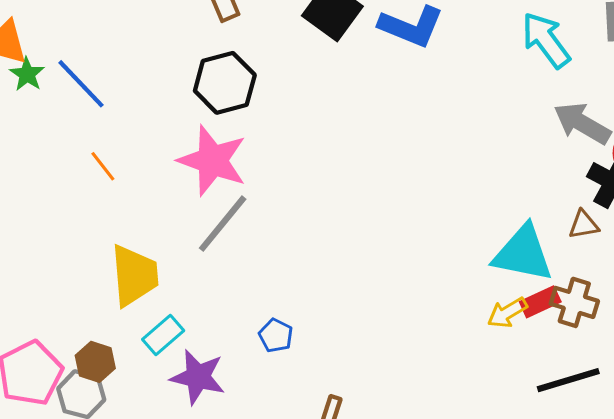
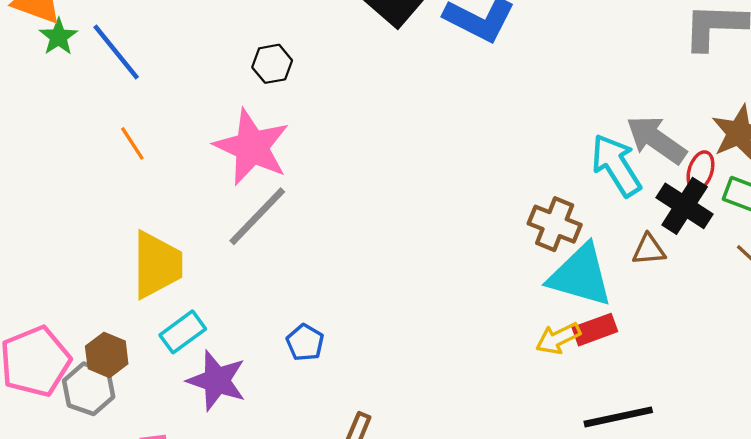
cyan arrow: (546, 40) -> (616, 165), moved
black hexagon: (225, 83) -> (272, 64), size x0.6
brown cross: (574, 302) -> (555, 224), moved

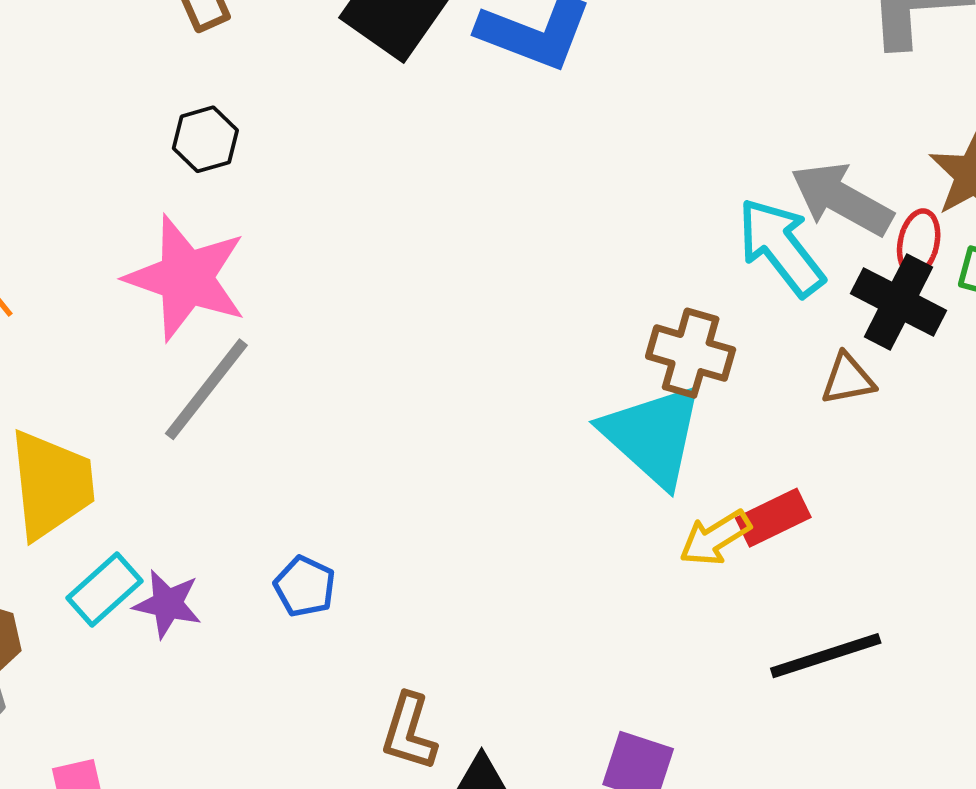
cyan triangle: (580, 276) -> (653, 435), moved, turned 32
purple star: (217, 381) -> (167, 604), moved, size x0.7

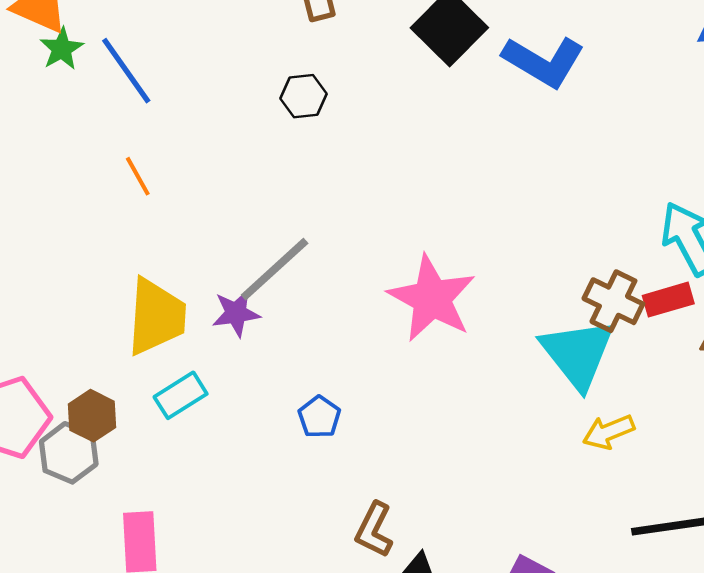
pink star: (186, 278) -> (432, 298), moved
red rectangle: (773, 518) -> (668, 300), moved
purple star: (167, 604) -> (236, 313), moved, turned -30

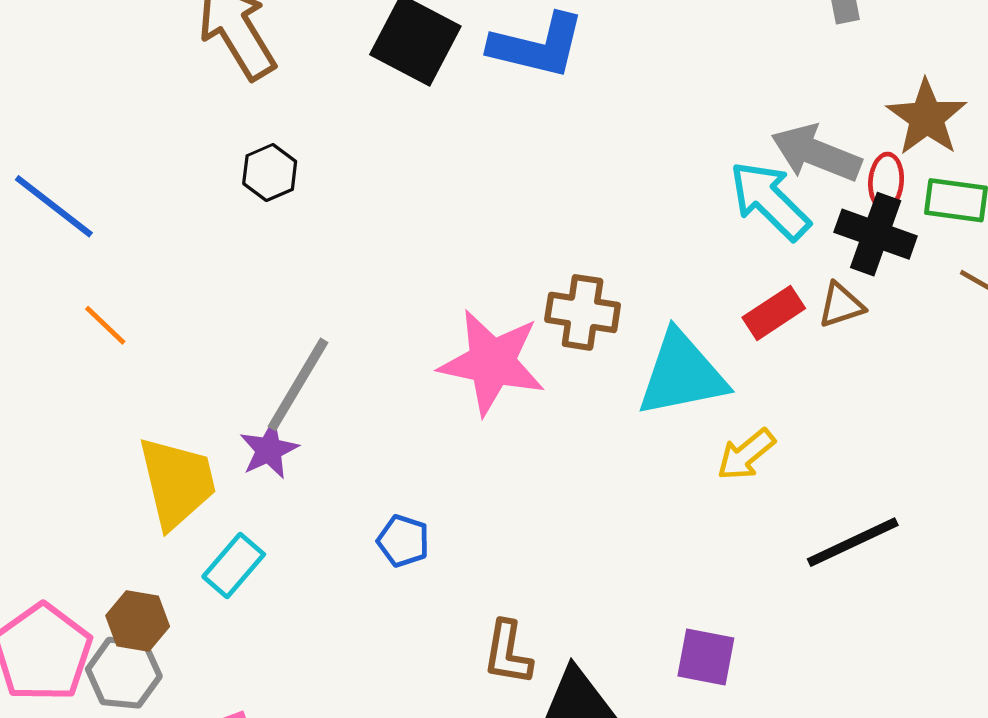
red rectangle: (668, 300) -> (774, 313), moved
brown cross: (613, 301) -> (583, 312), moved
cyan triangle: (578, 354) -> (682, 374), turned -46

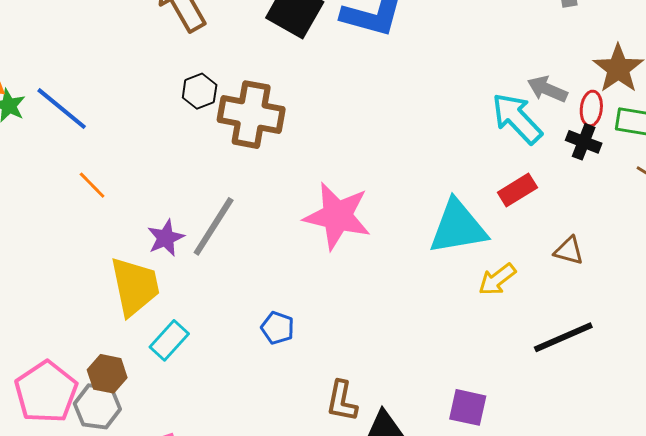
gray arrow: (816, 153) -> (547, 89), size x0.7
black cross: (876, 234) -> (584, 142), size x0.7
brown triangle: (841, 305) -> (569, 251), moved, turned 32
brown cross: (583, 312) -> (251, 115), moved, size x1.4
purple star: (269, 450) -> (166, 238), moved

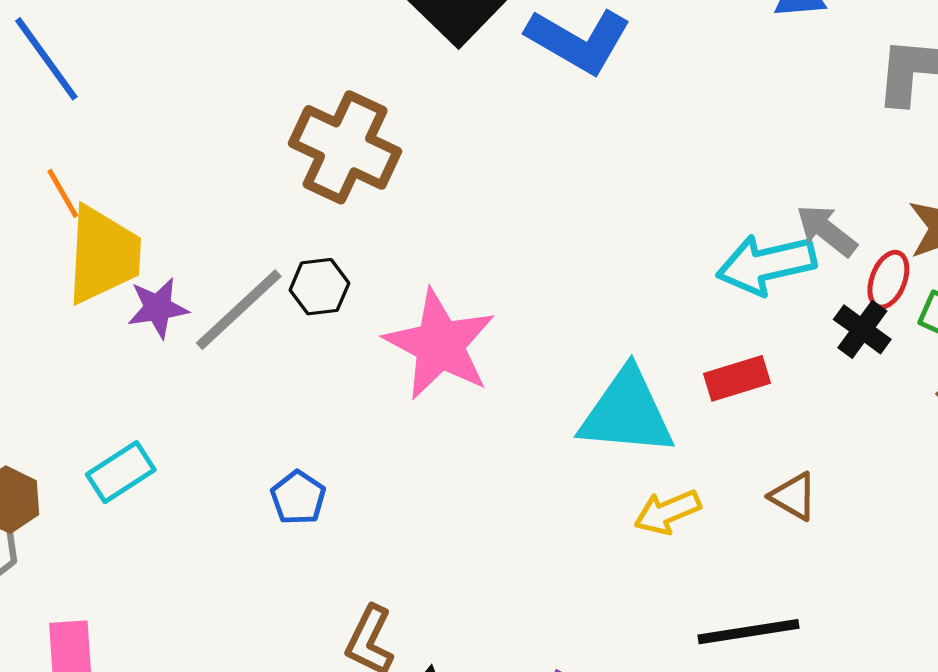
black hexagon: (200, 91) -> (319, 287), moved
cyan arrow: (517, 118) -> (766, 264), turned -74
yellow trapezoid: (135, 286) -> (103, 255), moved

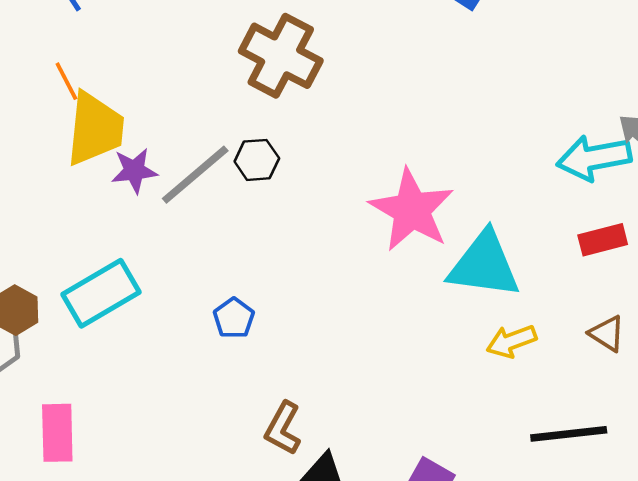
pink star: (440, 345) -> (412, 210), moved
red rectangle: (737, 378) -> (603, 240), moved
cyan rectangle: (121, 472) -> (101, 293), size x1.5

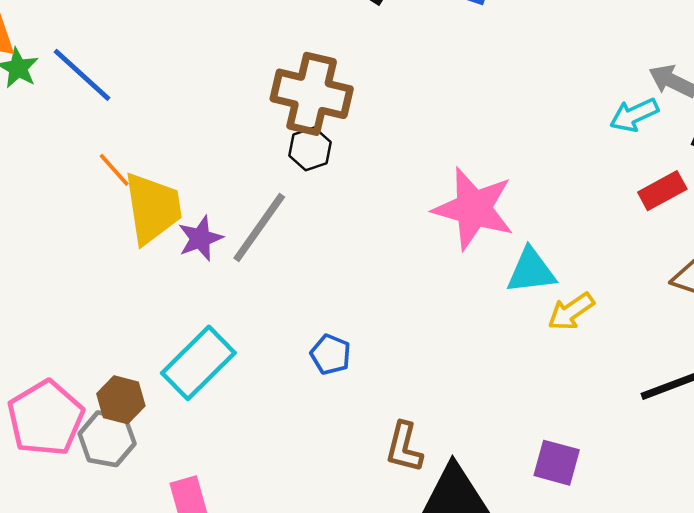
cyan arrow: (594, 158) -> (634, 115), size x0.7
black hexagon: (257, 160) -> (310, 149), moved
cyan triangle: (484, 265) -> (531, 271), moved, size x0.7
yellow arrow: (511, 341) -> (571, 312), moved

